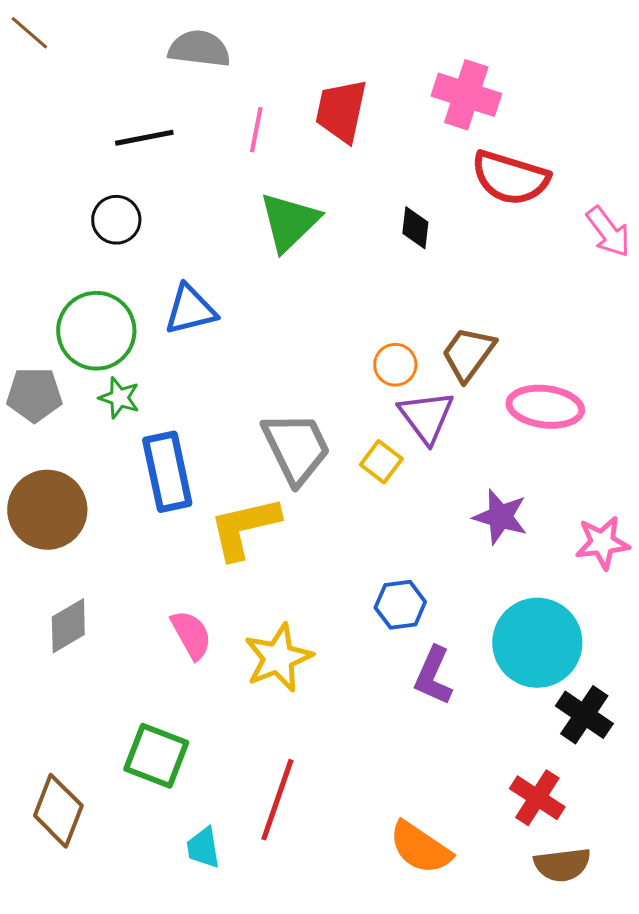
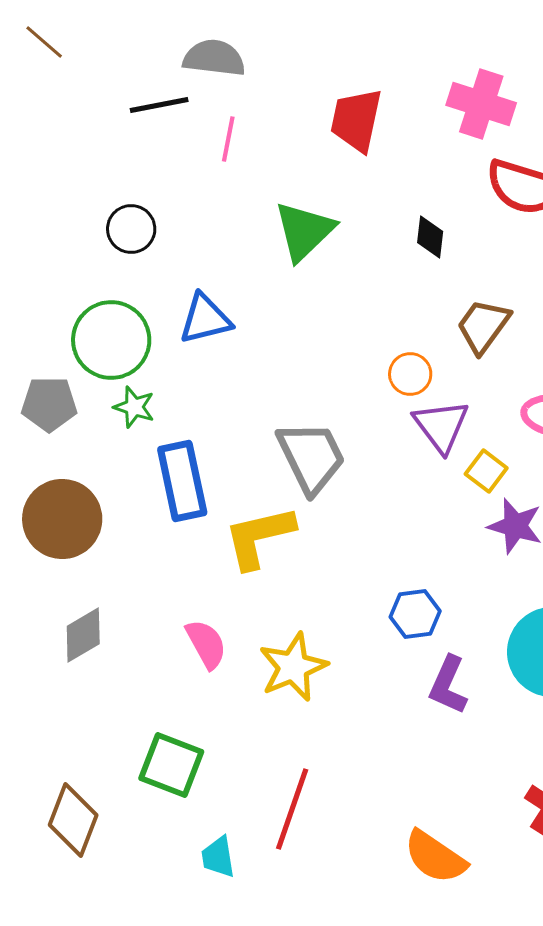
pink line: (256, 130) -> (228, 139), moved
black line: (144, 138) -> (159, 105), moved
brown trapezoid: (468, 354) -> (483, 326), moved
yellow square: (381, 462) -> (486, 471), moved

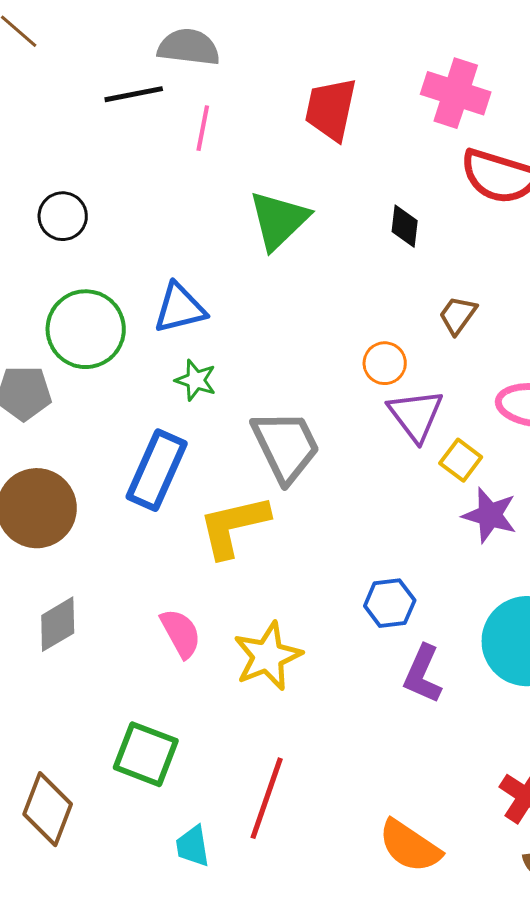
black circle: (131, 229) -> (63, 216), moved
brown trapezoid: (483, 326) -> (458, 315), size x0.7
green star: (134, 407) -> (196, 380), moved
blue rectangle: (182, 481) -> (157, 470), turned 36

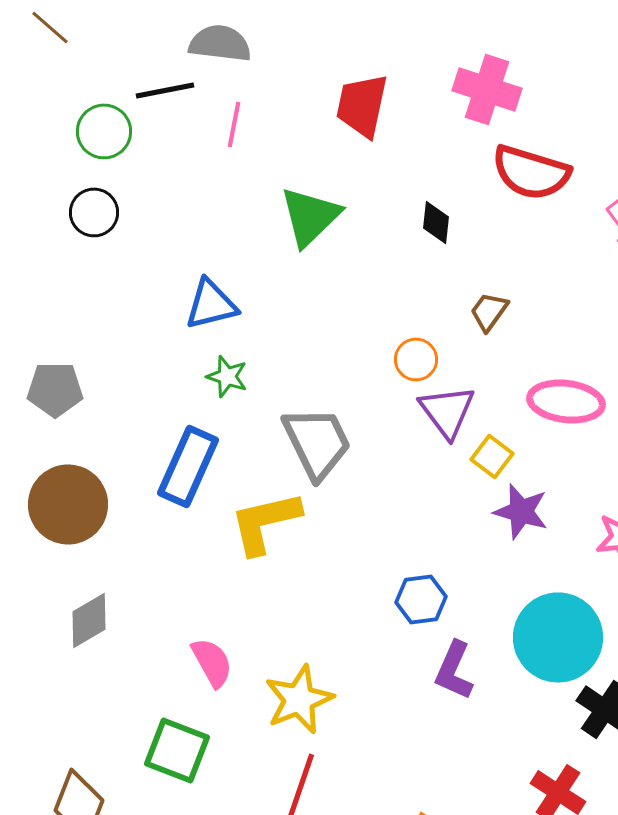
green circle: (86, 329) -> (104, 131), moved, size x0.7
pink semicircle: (181, 633) -> (212, 662), moved
yellow star: (268, 656) -> (299, 699), moved

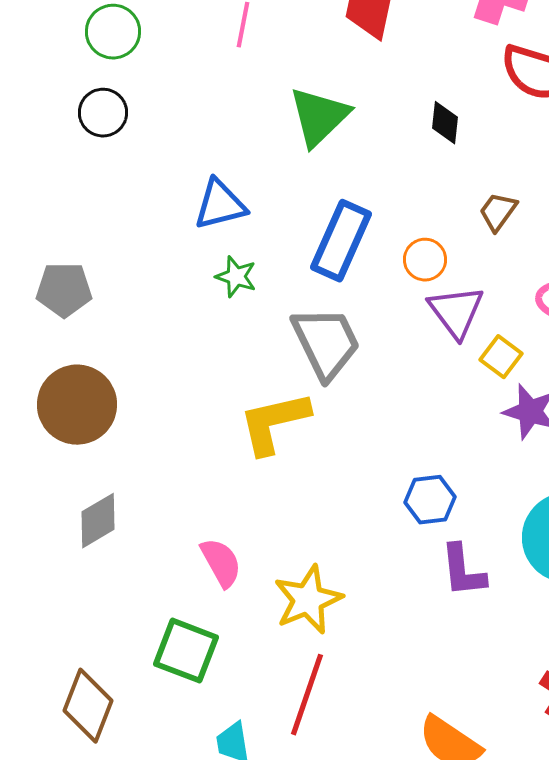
blue rectangle: (188, 466) -> (341, 241), moved
purple L-shape: (454, 670) -> (463, 571), turned -30

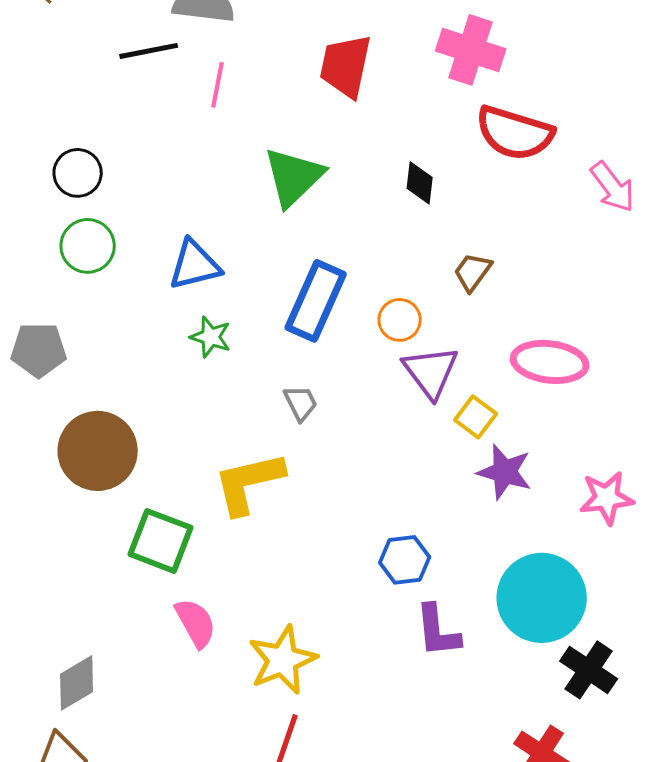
green circle: (113, 32) -> (88, 246), moved
gray trapezoid: (326, 343) -> (301, 403), size x0.5
brown circle: (77, 405) -> (98, 451), moved
gray diamond: (98, 521) -> (77, 683), moved
green square: (186, 651) -> (161, 541), moved

